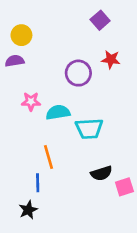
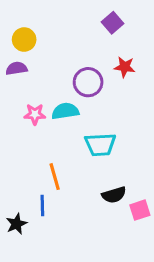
cyan semicircle: (58, 112) -> (65, 111), moved
black star: (28, 210) -> (16, 224), moved

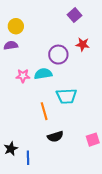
orange line: (55, 177) -> (44, 111), moved
black semicircle: (114, 195) -> (55, 137), moved
blue line: (42, 206) -> (28, 158), moved

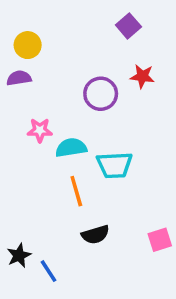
cyan semicircle: (43, 74) -> (71, 148), moved
blue line: (28, 158) -> (48, 271), turned -32

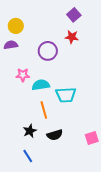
red star: (142, 76) -> (72, 37), moved
purple circle: (101, 94) -> (48, 51), moved
black star: (19, 255) -> (30, 131), moved

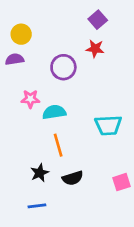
cyan trapezoid: (66, 95) -> (108, 125), moved
blue line: (28, 156) -> (37, 206), turned -64

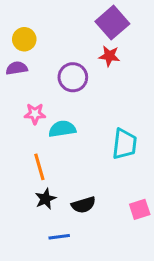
purple square: (98, 20) -> (112, 23), size x1.5
cyan trapezoid: (108, 125) -> (124, 144), turned -80
orange line: (58, 145) -> (39, 167), moved
blue line: (37, 206) -> (59, 237), moved

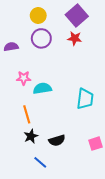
yellow circle: (24, 39) -> (38, 15), moved
purple circle: (73, 77) -> (41, 38), moved
blue line: (59, 237) -> (40, 162), turned 48

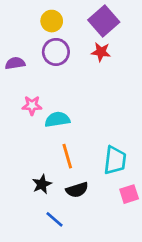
cyan trapezoid: (85, 99) -> (115, 160), moved
orange line: (27, 114) -> (67, 156), moved

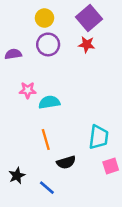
orange line: (67, 156) -> (46, 140), moved
black star: (42, 184) -> (17, 176), moved

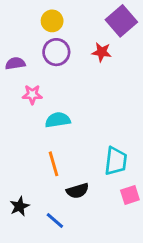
purple square: (89, 18) -> (121, 21), moved
pink star: (28, 90) -> (32, 95), moved

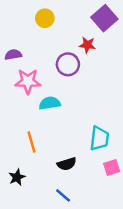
purple circle: (56, 52) -> (68, 64), moved
pink star: (32, 95) -> (28, 81), size x1.5
orange line: (53, 164) -> (31, 142), moved
blue line: (55, 220) -> (63, 195), moved

